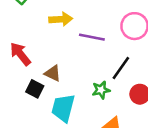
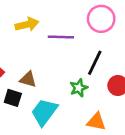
cyan trapezoid: (63, 108) -> (44, 112), turned 32

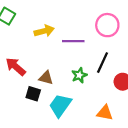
green star: (79, 88) -> (79, 75), moved

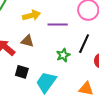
brown triangle: (46, 78) -> (27, 41), moved

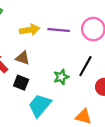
purple line: (58, 25) -> (59, 30), moved
black square: (22, 72) -> (21, 83), moved

